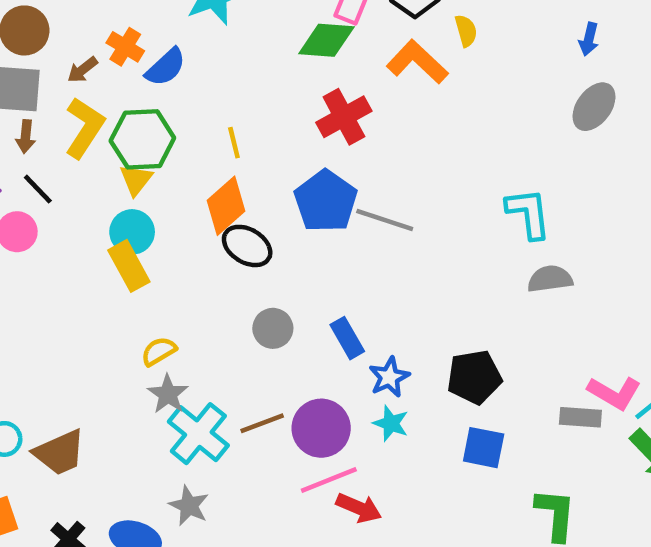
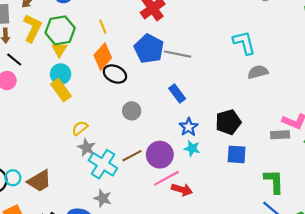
blue rectangle: (347, 338) -> (177, 93), moved

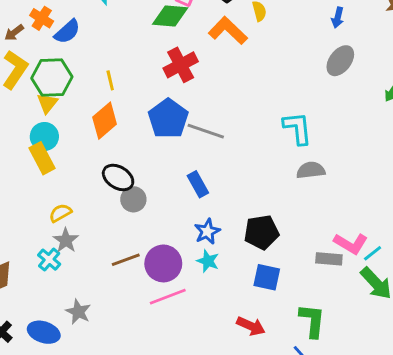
black ellipse: (115, 74) -> (118, 177), moved
cyan cross: (103, 164) -> (49, 260), moved, size x0.6
red arrow: (182, 190) -> (251, 326), moved

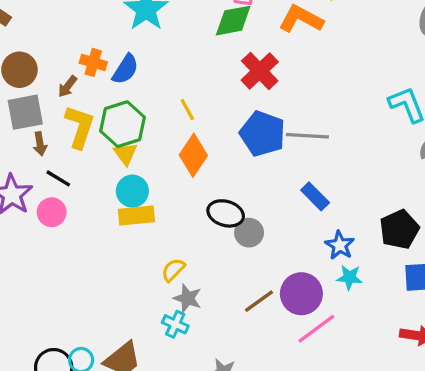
yellow rectangle: (42, 158) -> (136, 216), turned -52

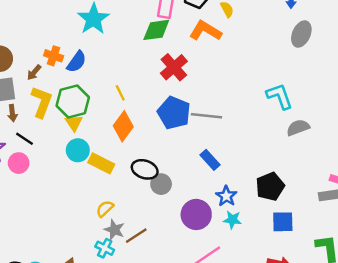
yellow rectangle: (136, 216) -> (101, 163), moved, turned 30
purple circle: (301, 294) -> (196, 214), moved
brown line: (259, 301) -> (136, 236), moved

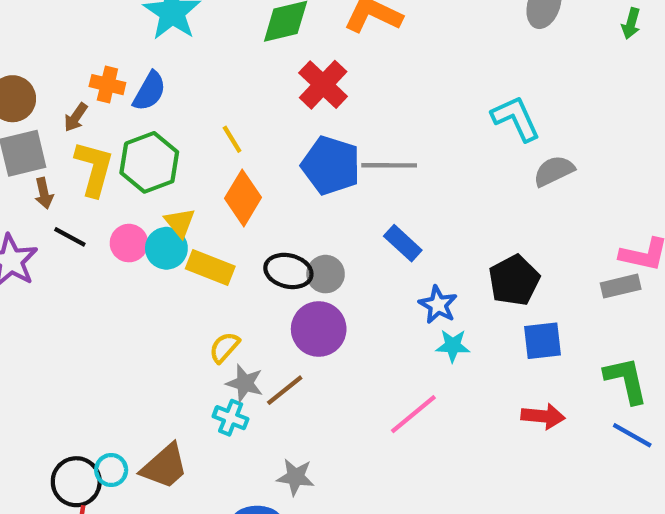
yellow triangle: (74, 123) -> (180, 223), moved
pink circle: (19, 163) -> (129, 243), moved
gray circle: (161, 184) -> (326, 274), moved
purple circle: (196, 214) -> (319, 329), moved

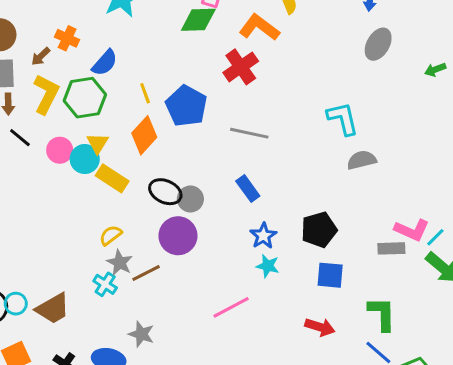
green arrow: (631, 24) -> (435, 70), turned 42
red cross: (323, 85) -> (241, 67), moved
blue semicircle: (149, 91) -> (105, 63), moved
blue pentagon: (331, 165) -> (186, 106), moved

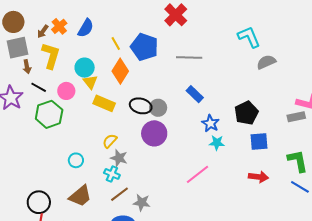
orange cross: (67, 38) -> (59, 26), moved, turned 35
green hexagon: (85, 98) -> (49, 114), moved
cyan circle: (85, 159) -> (85, 68), moved
brown line: (146, 273) -> (119, 194), moved
cyan circle: (16, 304) -> (76, 160), moved

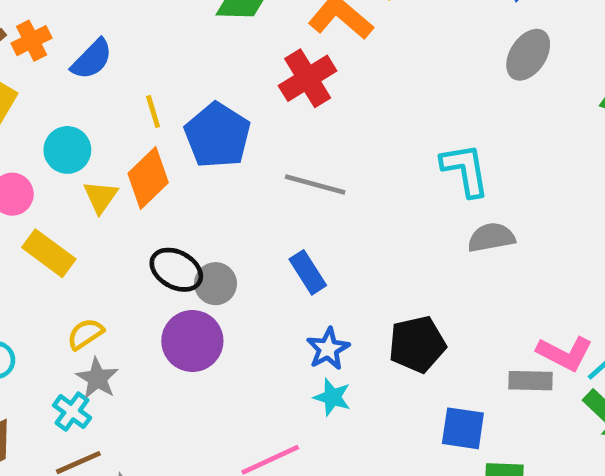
yellow triangle: (90, 82) -> (101, 197), moved
yellow rectangle: (104, 103) -> (49, 253), moved
blue square: (259, 142) -> (463, 428), moved

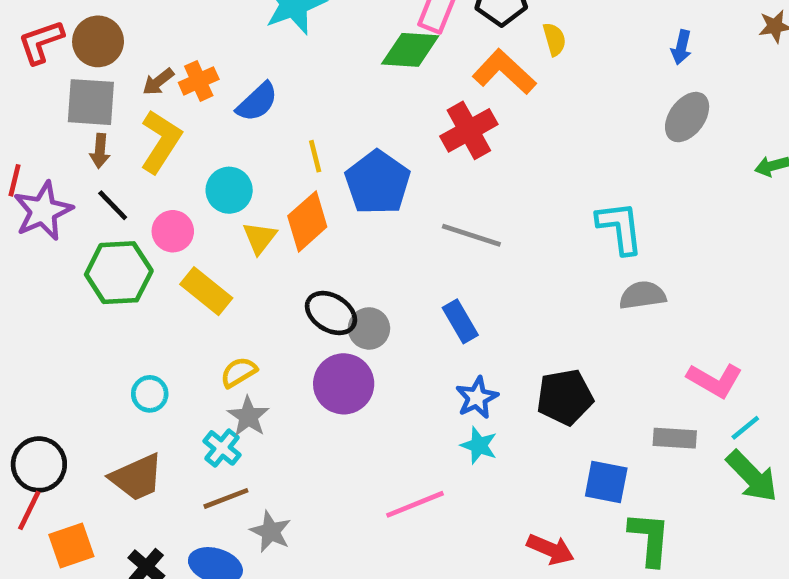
pink L-shape: (565, 353) -> (715, 380), moved

